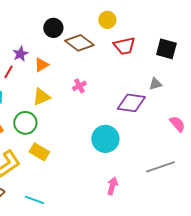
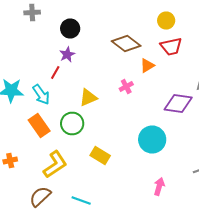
yellow circle: (107, 20) -> (166, 20), moved
black circle: (53, 28) -> (70, 28), moved
orange triangle: (41, 65) -> (147, 66), moved
yellow rectangle: (39, 152) -> (100, 156), moved

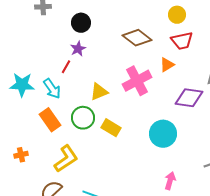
orange triangle: (147, 66) -> (167, 65), moved
pink cross: (126, 86) -> (137, 81), size x2.0
yellow rectangle: (100, 156) -> (111, 128), moved

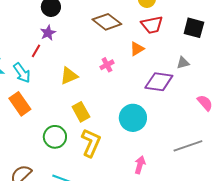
pink cross: (137, 81) -> (107, 65), size x0.5
green circle: (83, 118) -> (55, 137), moved
yellow rectangle: (111, 128) -> (81, 112), turned 30
yellow L-shape: (66, 159) -> (91, 143), moved, turned -32

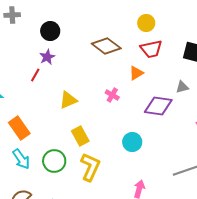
pink cross: (107, 65) -> (112, 95), moved, turned -32
cyan arrow: (22, 73) -> (21, 159), moved
cyan circle: (133, 118) -> (132, 142), size x0.7

